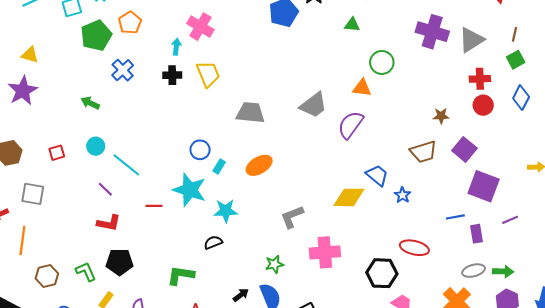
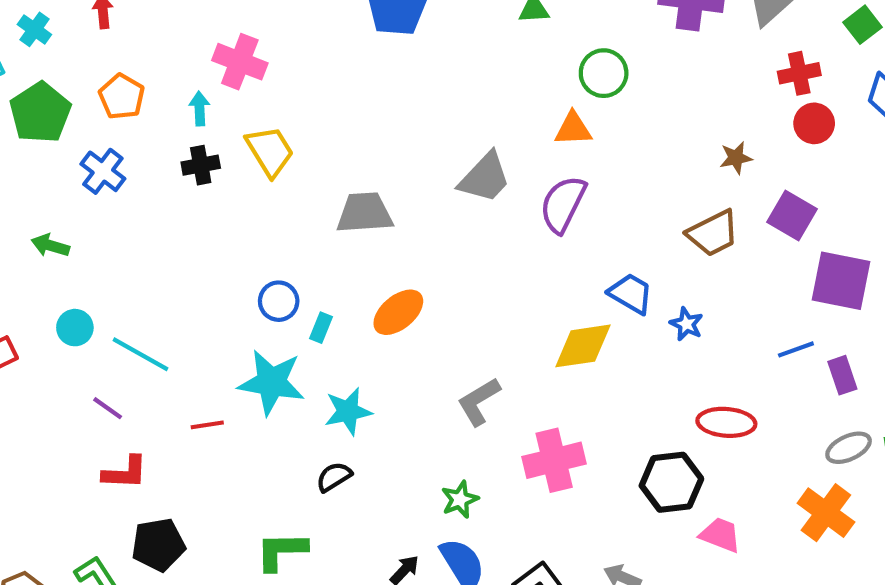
orange pentagon: (130, 23) -> (122, 97), moved

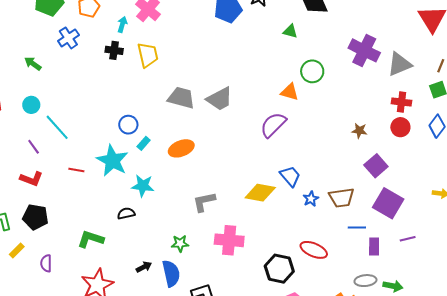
gray trapezoid: (485, 178) -> (220, 99), moved
brown trapezoid: (713, 233) -> (341, 198), moved

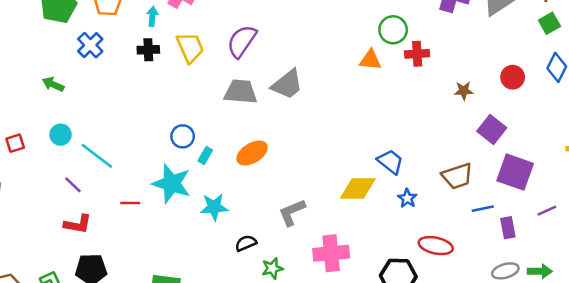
red cross: (401, 102) -> (417, 54), moved
purple semicircle: (273, 125) -> (242, 41), moved
blue star: (311, 199) -> (407, 198), moved
black semicircle: (126, 213) -> (246, 243), moved

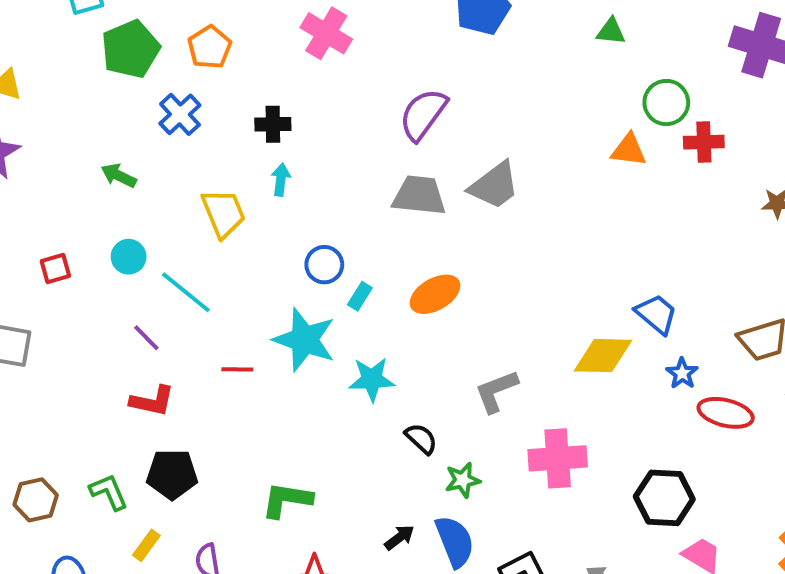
cyan arrow: (152, 16) -> (281, 180), moved
yellow trapezoid: (190, 47) -> (223, 213), moved
black semicircle: (246, 243) -> (421, 439), turned 65
red ellipse: (436, 246) -> (726, 413), moved

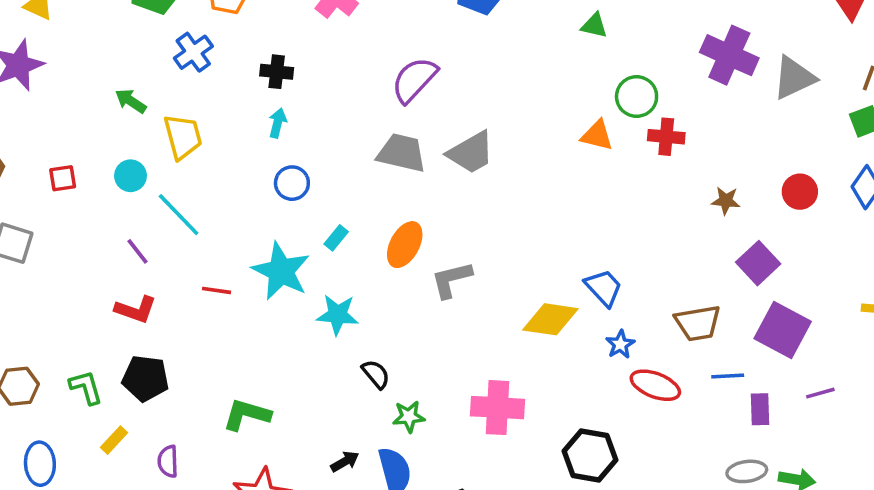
yellow trapezoid: (223, 213) -> (183, 137), moved
blue circle: (324, 265) -> (292, 183), moved
orange ellipse: (435, 294) -> (405, 245), turned -39
gray L-shape: (496, 391) -> (451, 280), moved

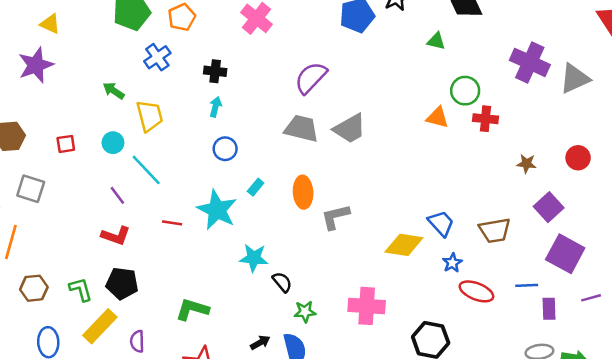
orange ellipse: (405, 245) -> (303, 192), turned -32
cyan star: (338, 315) -> (254, 258), moved
brown trapezoid: (698, 323) -> (495, 230), moved
yellow rectangle: (114, 440) -> (100, 326), size x1.8

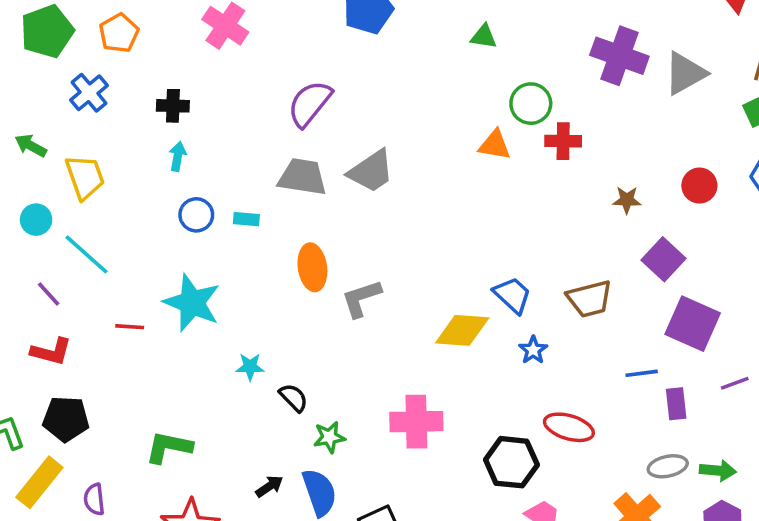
cyan rectangle: (256, 187) -> (246, 219), moved, turned 60
cyan star: (254, 258) -> (250, 367), size x0.7
red ellipse: (476, 291) -> (569, 427), moved

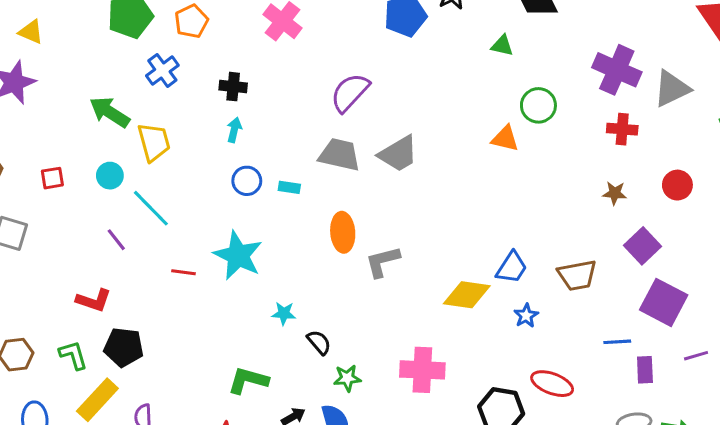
red cross: (563, 141) -> (622, 129), moved
green arrow: (31, 146) -> (110, 112), size x1.5
blue trapezoid: (512, 295) -> (512, 268), turned 76
red L-shape: (51, 352) -> (94, 300), moved
green L-shape: (169, 447) -> (248, 380), moved

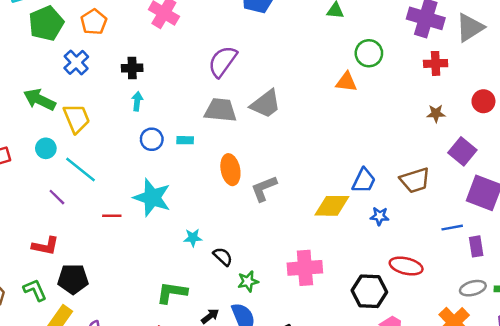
blue star: (526, 316) -> (380, 216), turned -30

